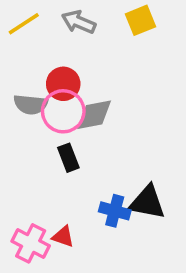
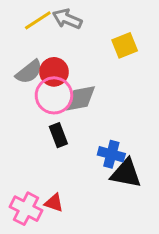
yellow square: (140, 20) -> (125, 45), moved
yellow line: (24, 24) -> (38, 20), moved
gray semicircle: (31, 104) -> (29, 72), moved, turned -44
blue cross: (115, 211) -> (111, 154), moved

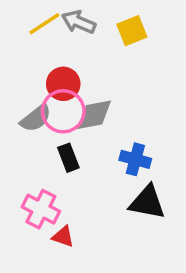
yellow square: (125, 45) -> (132, 31), moved
gray semicircle: (29, 72) -> (36, 118), moved
blue cross: (111, 154) -> (135, 159), moved
pink cross: (26, 209) -> (41, 209), moved

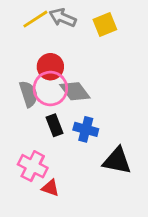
gray diamond: (94, 115) -> (75, 91), turned 64
gray semicircle: (36, 118) -> (29, 94), turned -70
blue cross: (135, 159) -> (86, 129), moved

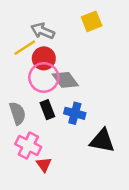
gray arrow: (63, 18) -> (43, 31), moved
yellow line: (35, 19) -> (25, 48), moved
gray semicircle: (29, 94) -> (18, 113), moved
red triangle: (50, 188) -> (44, 165), turned 35

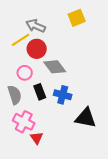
pink circle: (44, 77) -> (25, 73), moved, size x0.6

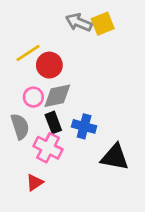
gray arrow: (36, 26) -> (79, 22), moved
gray diamond: (55, 67) -> (57, 96), moved, turned -65
pink cross: (24, 122) -> (48, 148), moved
red triangle: (37, 138) -> (35, 182), moved, turned 32

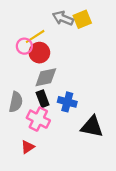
yellow line: (28, 53) -> (35, 36), moved
pink circle: (33, 97) -> (24, 46), moved
gray semicircle: (20, 126) -> (16, 102), turned 30

